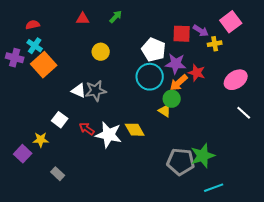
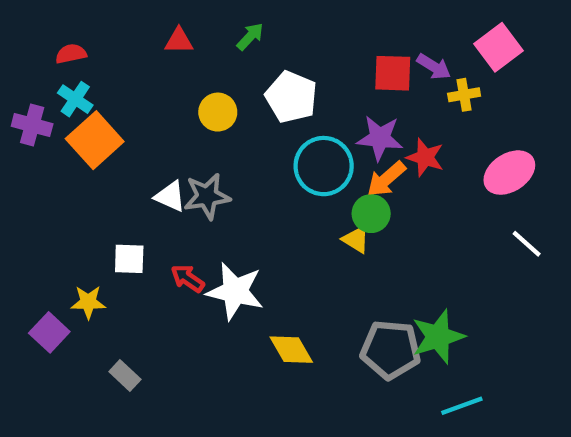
white pentagon: (154, 50) -> (291, 97), moved
white square: (60, 120) -> (129, 259), turned -35
yellow diamond: (135, 130) -> (291, 350), moved

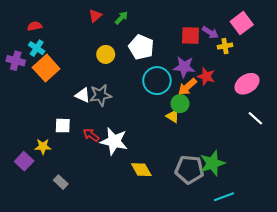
red triangle: (179, 41) -> (95, 16), moved, turned -40

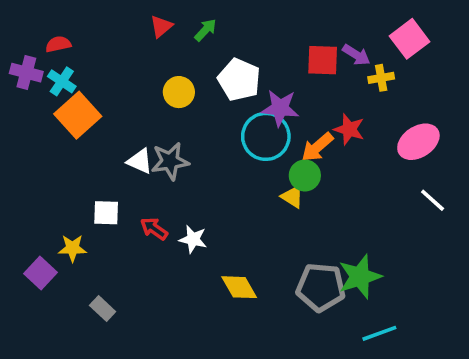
purple cross: (16, 61) -> (26, 73), moved
purple star: (184, 67) -> (280, 108), moved
white star: (114, 141) -> (193, 239), size x0.6

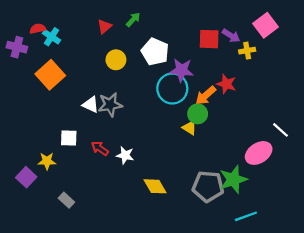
red triangle: (161, 26) -> (104, 26), moved
cyan cross: (62, 81) -> (51, 37), moved
pink ellipse: (418, 142) -> (259, 153), moved

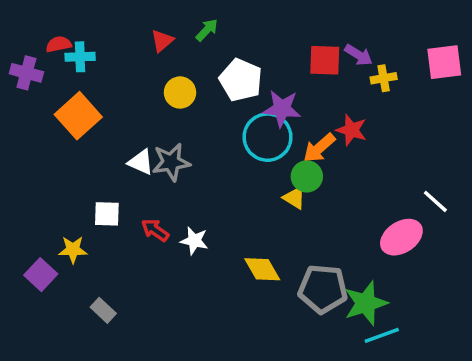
pink square: (266, 25) -> (444, 62), moved, turned 30
cyan cross: (51, 37) -> (80, 57), turned -36
green star: (233, 179) -> (366, 303), moved
yellow diamond: (155, 186) -> (262, 269), moved

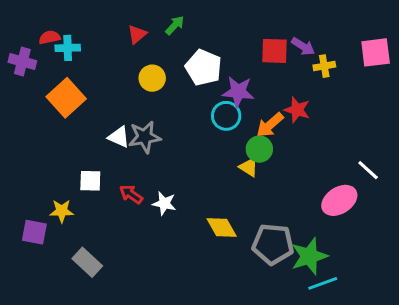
cyan circle: (268, 137) -> (226, 116), size x0.7
purple square: (41, 275) -> (34, 232), turned -32
gray rectangle: (103, 310) -> (87, 262), size x1.4

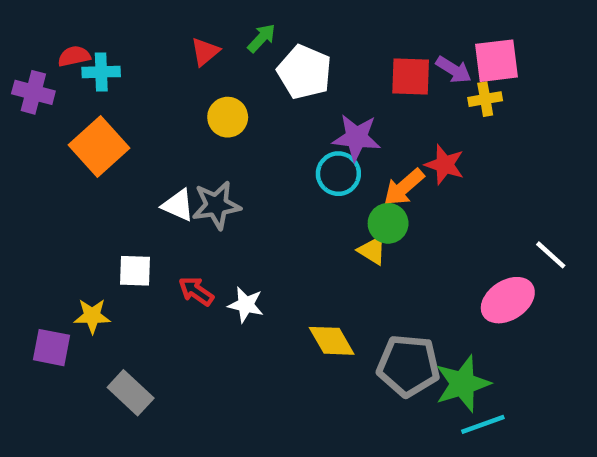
pink square: (376, 52) -> (496, 61), moved
white pentagon: (204, 68) -> (304, 72), moved

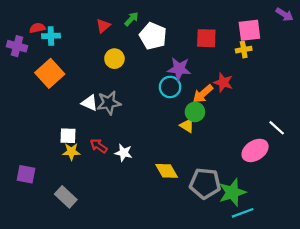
purple arrow: (454, 70) -> (285, 14), moved
yellow star: (92, 316) -> (71, 152), moved

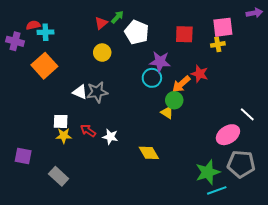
purple arrow: (285, 14) -> (254, 13), turned -42
red triangle: (103, 26) -> (101, 23), moved
gray pentagon: (205, 183) -> (241, 164), moved

